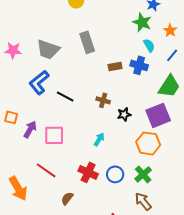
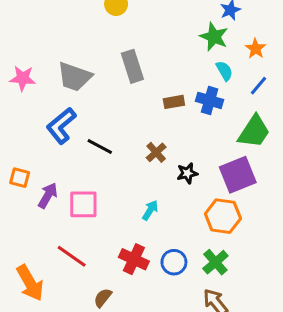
brown cross: (103, 100) -> (156, 152), turned 32

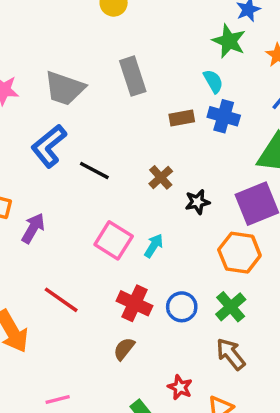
cyan semicircle: (224, 71) -> (213, 81), moved
pink square: (83, 204) -> (114, 240), moved, turned 32
brown semicircle: (103, 298) -> (124, 349), moved

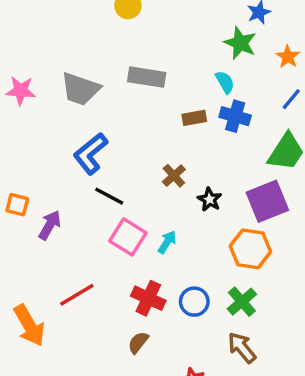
gray rectangle: (133, 76) -> (147, 77), turned -63
blue L-shape: (49, 146) -> (90, 154), moved
black line: (94, 170) -> (109, 196), moved
black star: (197, 202) -> (210, 200), turned -30
red line: (61, 300) -> (77, 295), turned -66

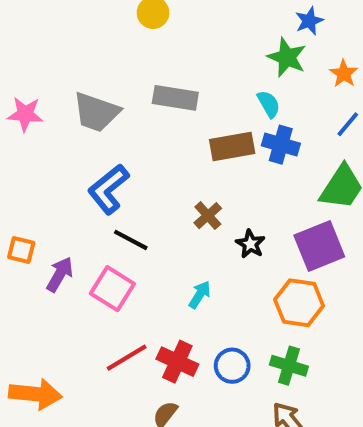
brown rectangle: (194, 118) -> (232, 147), size x1.5
pink square: (128, 237) -> (112, 289), moved
red line: (77, 295) -> (127, 358), moved
green cross: (242, 302) -> (289, 366), turned -32
orange arrow: (29, 325) -> (35, 394), turned -54

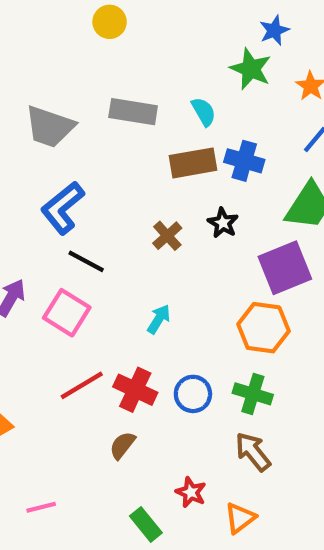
cyan semicircle: (269, 104) -> (204, 112), moved
black star: (250, 244) -> (223, 223), moved

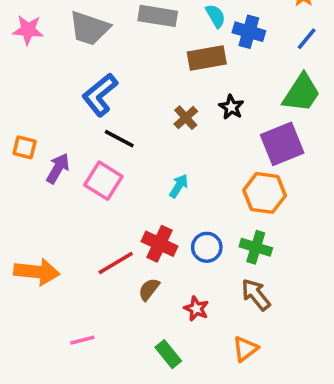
blue cross: (244, 161) -> (249, 32), moved
red line: (82, 385) -> (116, 263), moved
red star: (191, 492) -> (196, 309), moved

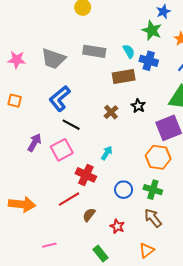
orange square: (25, 147) -> (15, 101), moved
pink square: (103, 181) -> (62, 150), turned 30
red cross: (159, 244) -> (86, 175), moved

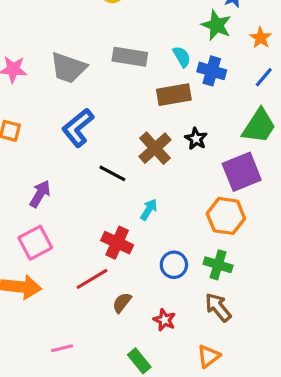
brown cross: (111, 112) -> (155, 148), size x1.5
black line: (71, 125) -> (112, 173), moved
pink square: (62, 150) -> (35, 243), moved

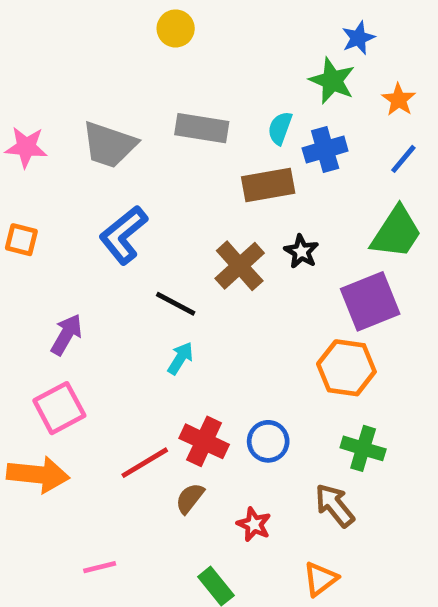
cyan semicircle: (182, 57) -> (280, 128), turned -130
blue cross: (212, 71) -> (325, 149), turned -32
cyan arrow: (149, 210) -> (180, 358), moved
red cross: (117, 243) -> (204, 441), moved
green cross: (218, 265) -> (363, 448), moved

